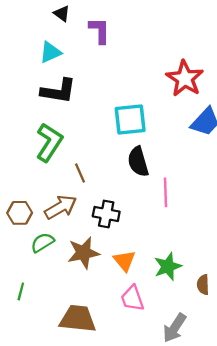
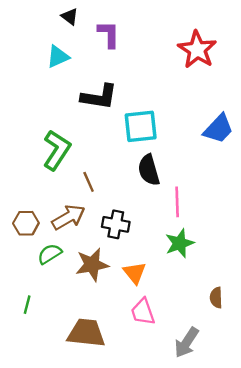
red star: (185, 78) -> (197, 50), moved
black L-shape: (58, 91) -> (99, 97), moved
green star: (168, 266) -> (179, 243), moved

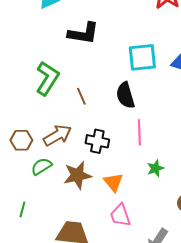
cyan square: (141, 126) -> (142, 57), moved
brown line: (89, 182) -> (81, 96), moved
pink line: (177, 202) -> (139, 132), moved
green star: (179, 243) -> (155, 168), moved, size x0.7

